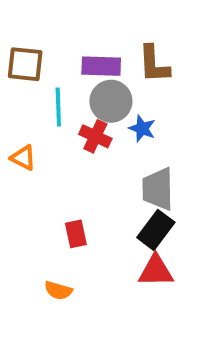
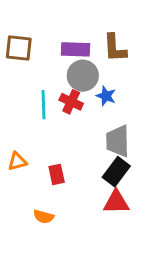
cyan line: (58, 107) -> (44, 105), moved
orange triangle: (23, 158) -> (17, 161), moved, turned -42

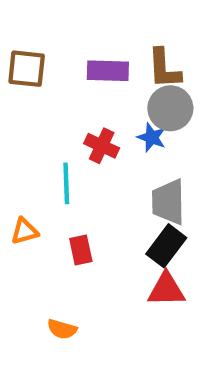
gray circle: (83, 76) -> (170, 108), moved
cyan line: (44, 105) -> (66, 183), moved
orange semicircle: (44, 217) -> (62, 329), moved

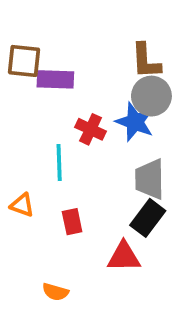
purple rectangle: (108, 71) -> (55, 79), moved
blue star: (152, 137) -> (135, 122), size x1.5
orange triangle: (25, 231) -> (22, 205), turned 35
red triangle: (166, 290) -> (124, 257), moved

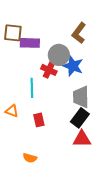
brown L-shape: (146, 61) -> (79, 33), turned 40
gray circle: (151, 96) -> (59, 55), moved
red triangle: (124, 257) -> (82, 139), moved

